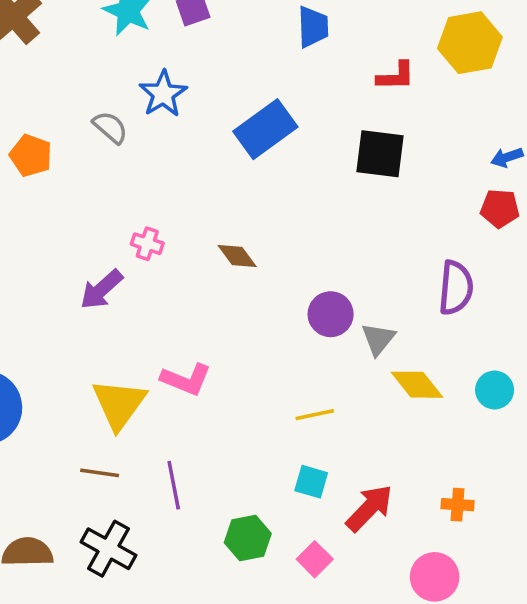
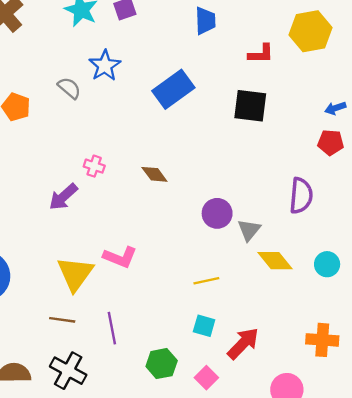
orange cross: (458, 505) -> (322, 340), moved, size x1.5

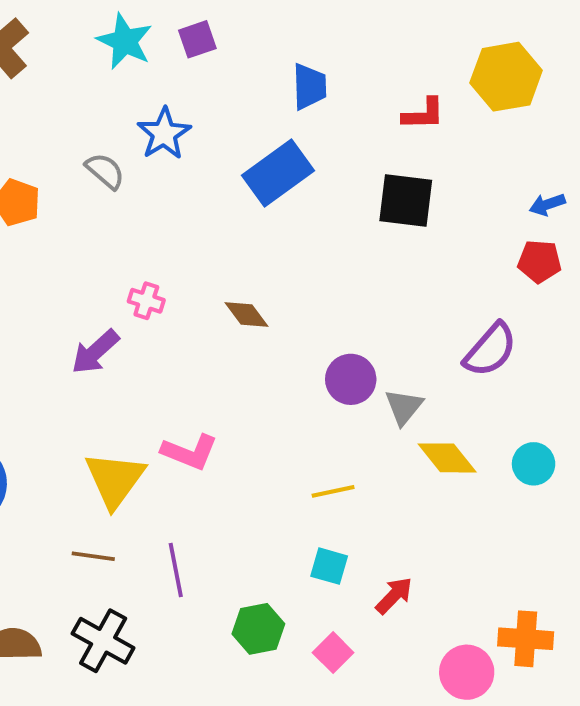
blue trapezoid: (205, 21) -> (309, 86), moved
purple semicircle: (301, 196) -> (490, 350), turned 36
orange cross: (322, 340) -> (526, 639), moved
red arrow: (243, 343) -> (394, 596), size x0.7

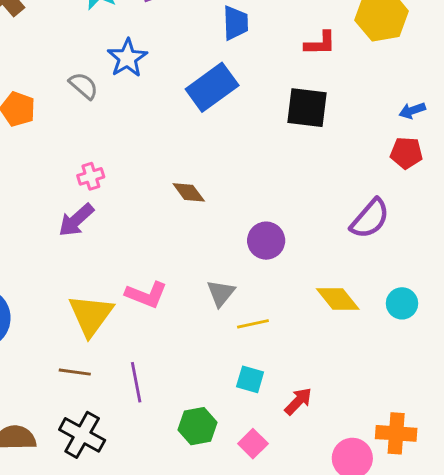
pink cross: (146, 301) -> (91, 176), moved, turned -35
gray triangle: (404, 407) -> (221, 293), moved

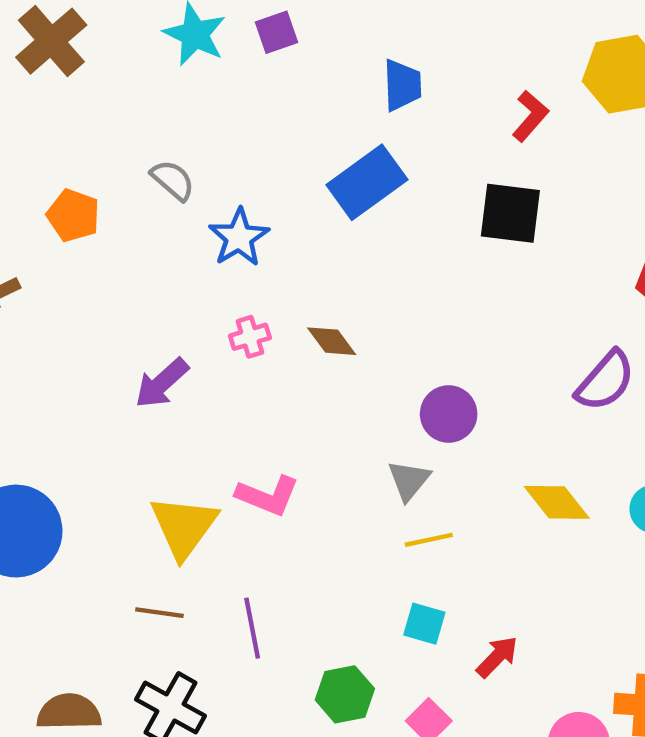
red L-shape: (320, 43) -> (530, 116), turned -48
blue star: (127, 58) -> (239, 237), moved
pink cross: (91, 176) -> (250, 337), moved
gray triangle: (221, 293) -> (409, 480), moved

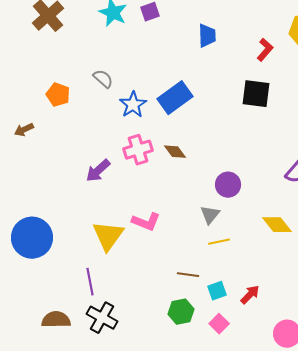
blue rectangle: (367, 182) -> (175, 98), moved
pink cross: (250, 337) -> (138, 150), size x1.6
brown line: (159, 613) -> (188, 275), moved
cyan square: (424, 624) -> (217, 291), moved, turned -36
purple line: (252, 628) -> (90, 282), moved

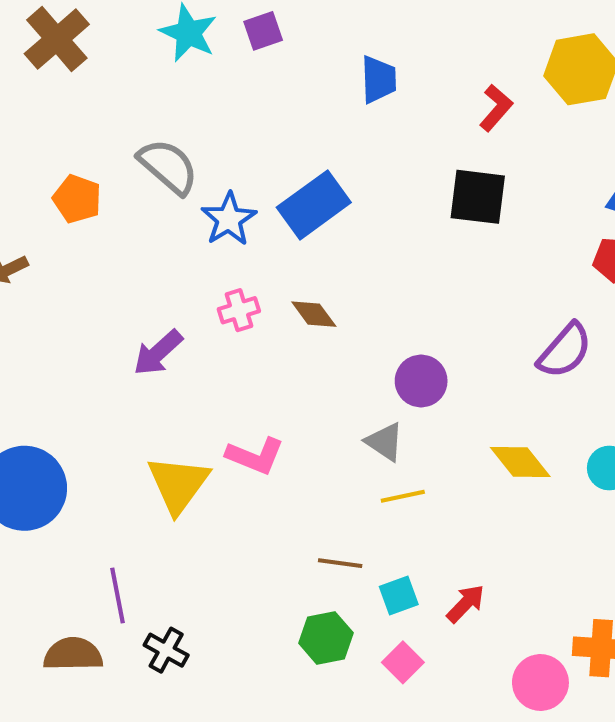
gray semicircle: (103, 79) -> (168, 166), size x1.5
pink cross: (138, 150) -> (239, 310), size x0.7
gray triangle: (210, 215) -> (385, 442), turned -35
purple line: (90, 282) -> (118, 595), moved
black cross: (102, 318) -> (166, 650), size x0.7

